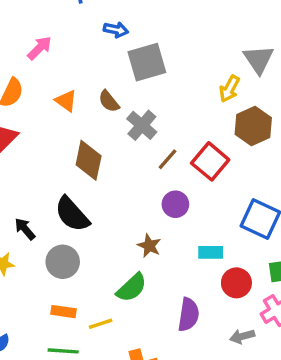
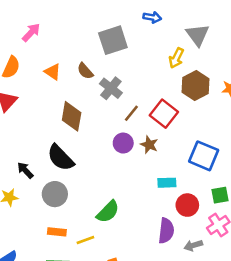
blue arrow: (116, 30) -> (152, 17), moved
purple circle: (175, 204) -> (123, 143), moved
brown star: (149, 246) -> (149, 145), moved
purple semicircle: (188, 315) -> (166, 231), moved

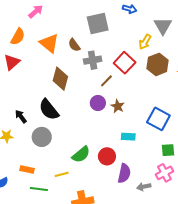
orange triangle: (53, 72) -> (49, 43), size x1.5
gray cross: (111, 88) -> (93, 60), turned 36
red square: (164, 114) -> (125, 63), moved
red circle: (187, 205) -> (107, 156), moved
orange rectangle: (57, 232) -> (27, 170), moved

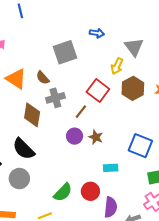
gray cross: (93, 60) -> (55, 98), moved

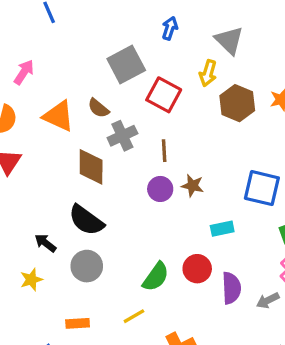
blue arrow: (97, 33) -> (170, 28), turned -72
red square: (98, 90) -> (164, 95), moved
brown line: (81, 112) -> (164, 151), turned -32

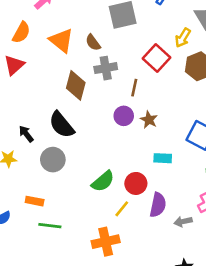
red square: (164, 95) -> (156, 58), moved
yellow line: (134, 316) -> (122, 209), moved, turned -36

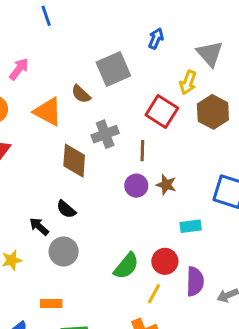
brown semicircle: (93, 43) -> (81, 94), moved
black semicircle: (62, 125) -> (66, 209), size x0.6
black arrow: (26, 134) -> (39, 226), moved

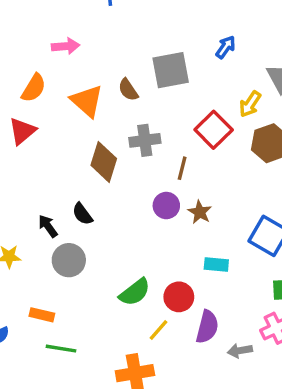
pink arrow: (19, 69) -> (66, 46), turned 35

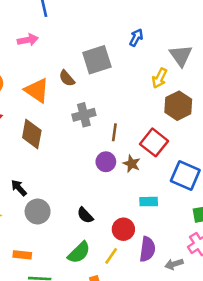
pink arrow: (66, 46) -> (28, 40), moved
red square: (214, 130) -> (154, 142), moved
brown diamond: (104, 162) -> (32, 134), moved
black semicircle: (82, 214) -> (85, 215), moved
green semicircle: (135, 292) -> (79, 253), moved

